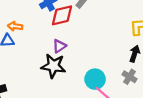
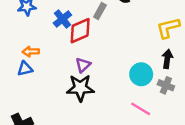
cyan circle: (95, 79) -> (141, 74), moved

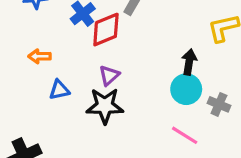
black arrow: (167, 59) -> (189, 62), moved
blue triangle: (25, 69) -> (59, 90), moved

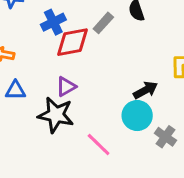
black arrow: (189, 62) -> (145, 90), turned 40
pink line: (185, 135) -> (99, 144), moved

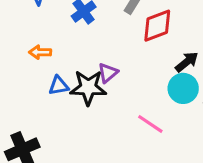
red diamond: (72, 42) -> (157, 26), moved
black star: (56, 115) -> (88, 88), moved

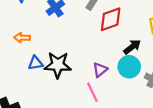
purple triangle: (108, 73) -> (100, 70), moved
pink line: (150, 124) -> (92, 92), moved, turned 30

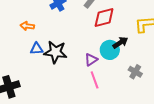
cyan circle: (129, 67) -> (110, 50), moved
pink line: (92, 92) -> (95, 80), moved

